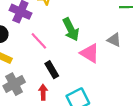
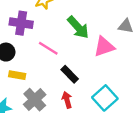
pink triangle: (90, 53) -> (104, 47), turned -35

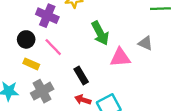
pink line: (48, 48) -> (53, 47), moved
red arrow: (67, 100) -> (83, 100), moved, turned -70

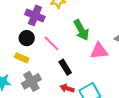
black circle: (26, 39) -> (27, 38), moved
pink line: (53, 47) -> (51, 43), moved

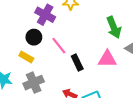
green arrow: (81, 30) -> (114, 27), moved
black rectangle: (65, 67) -> (77, 62), moved

